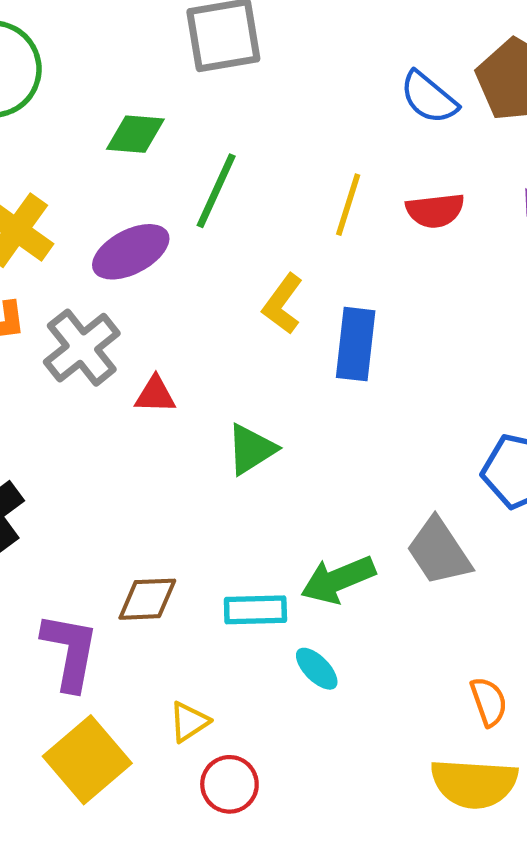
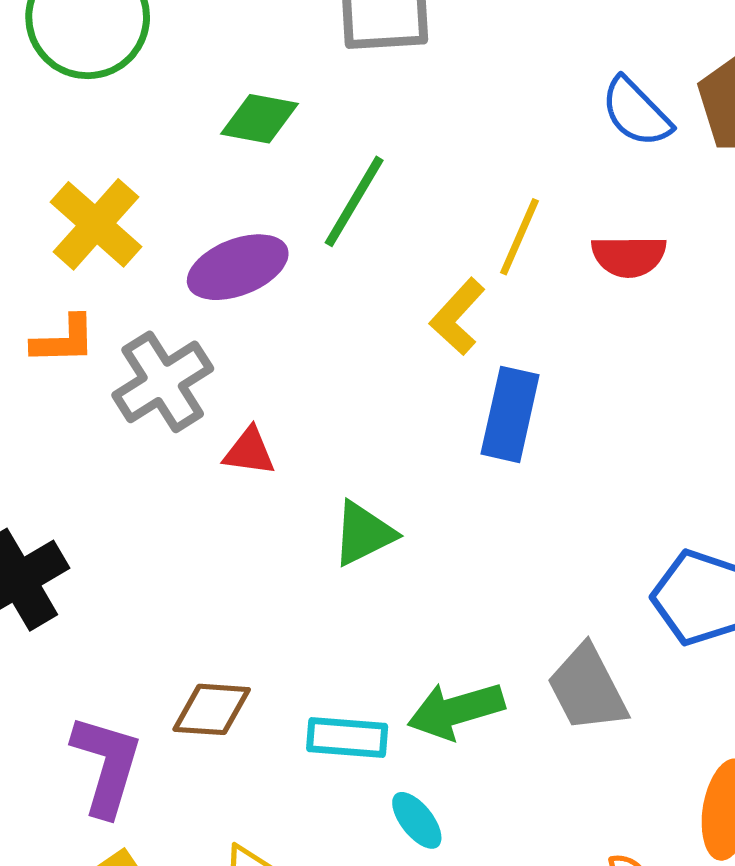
yellow L-shape: (283, 304) -> (457, 317), moved

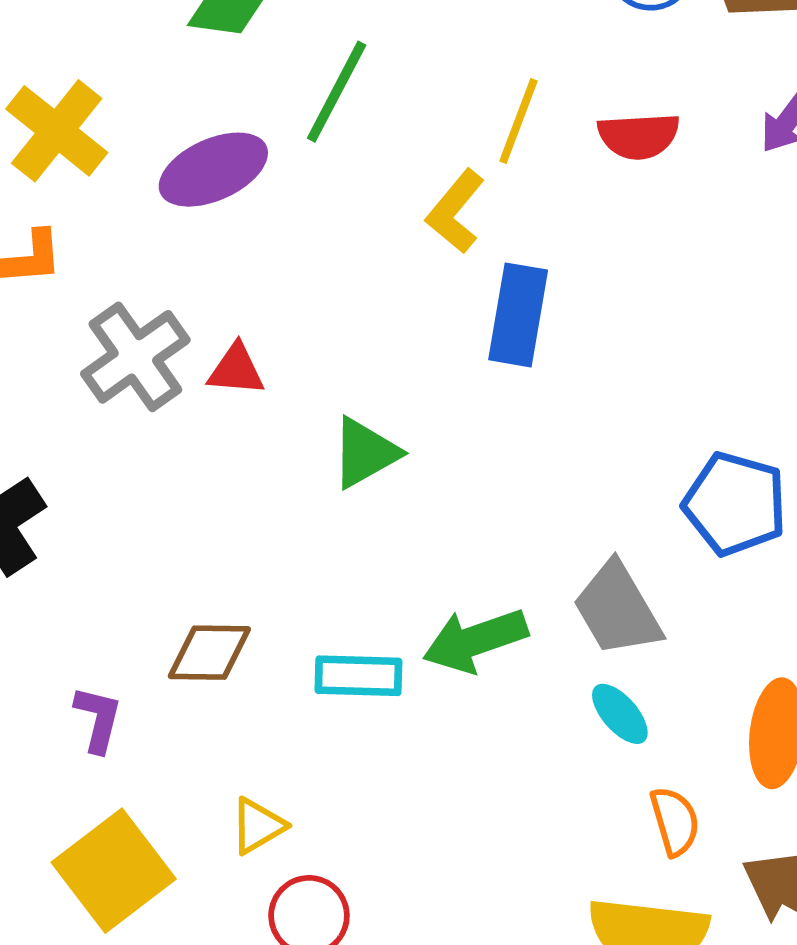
gray cross: (163, 382) -> (135, 357), moved
purple L-shape: (107, 765) -> (98, 719), size x0.6
cyan ellipse: (417, 820) -> (620, 714), moved

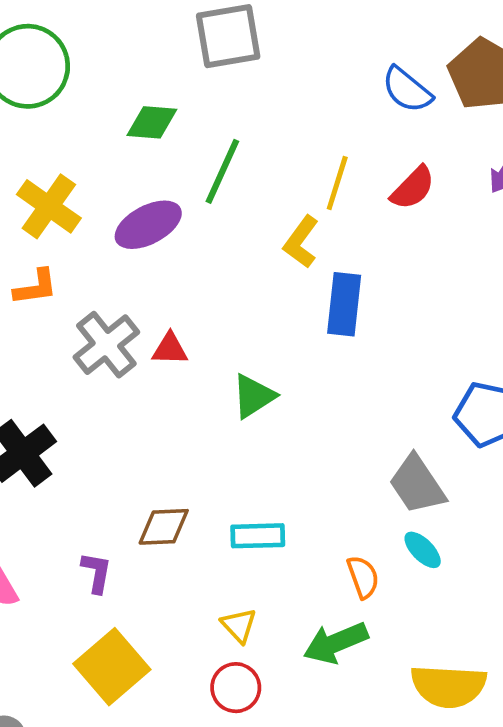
red semicircle: (639, 136) -> (413, 188), turned -39
green arrow: (475, 640) -> (336, 643), moved
orange semicircle: (675, 821) -> (363, 577), moved
yellow triangle: (258, 826) -> (239, 625), moved, turned -39

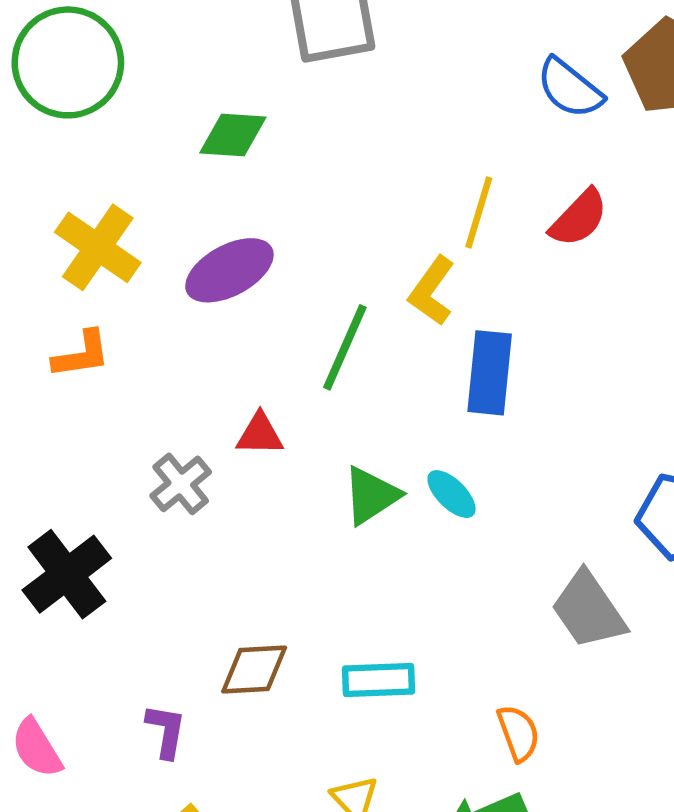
green line: (222, 171) -> (345, 347), moved
gray cross: (106, 345) -> (181, 484), moved, size x0.7
cyan ellipse: (423, 550) -> (452, 494), moved

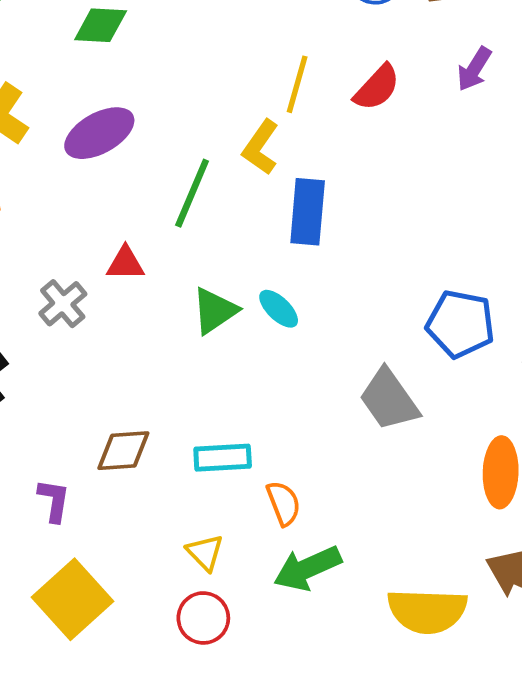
orange semicircle: (518, 733) -> (284, 503), moved

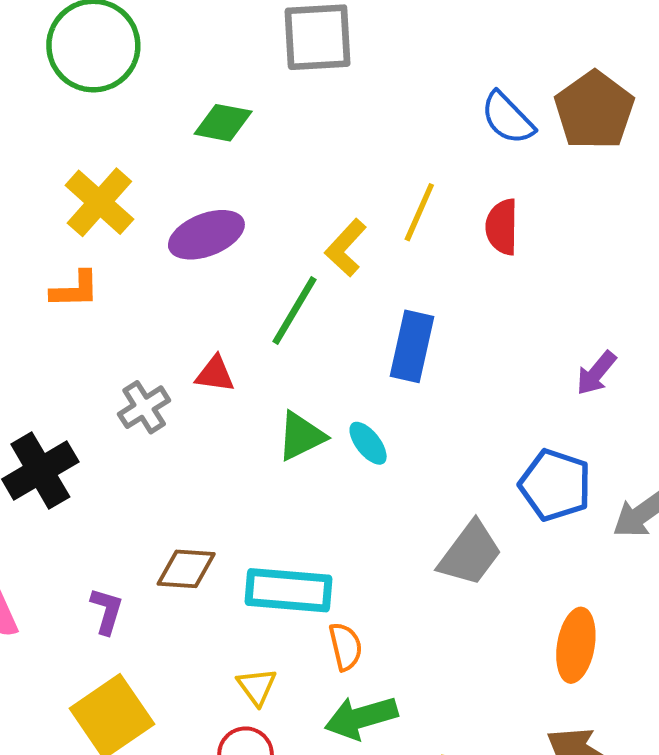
purple arrow: (474, 69) -> (596, 373), moved
red semicircle: (377, 88) -> (502, 227), turned 130
yellow L-shape: (261, 147) -> (346, 248), moved
gray trapezoid: (389, 400) -> (470, 554), turned -116
cyan rectangle: (223, 458) -> (288, 590), size x1.4

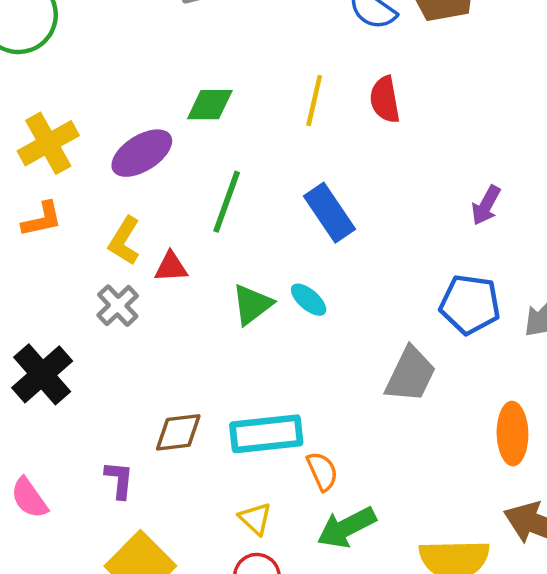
green diamond: (223, 123) -> (210, 105), moved
yellow cross: (99, 202) -> (48, 143), turned 30
yellow L-shape: (346, 248) -> (124, 241), moved
blue rectangle: (412, 346) -> (330, 213), turned -36

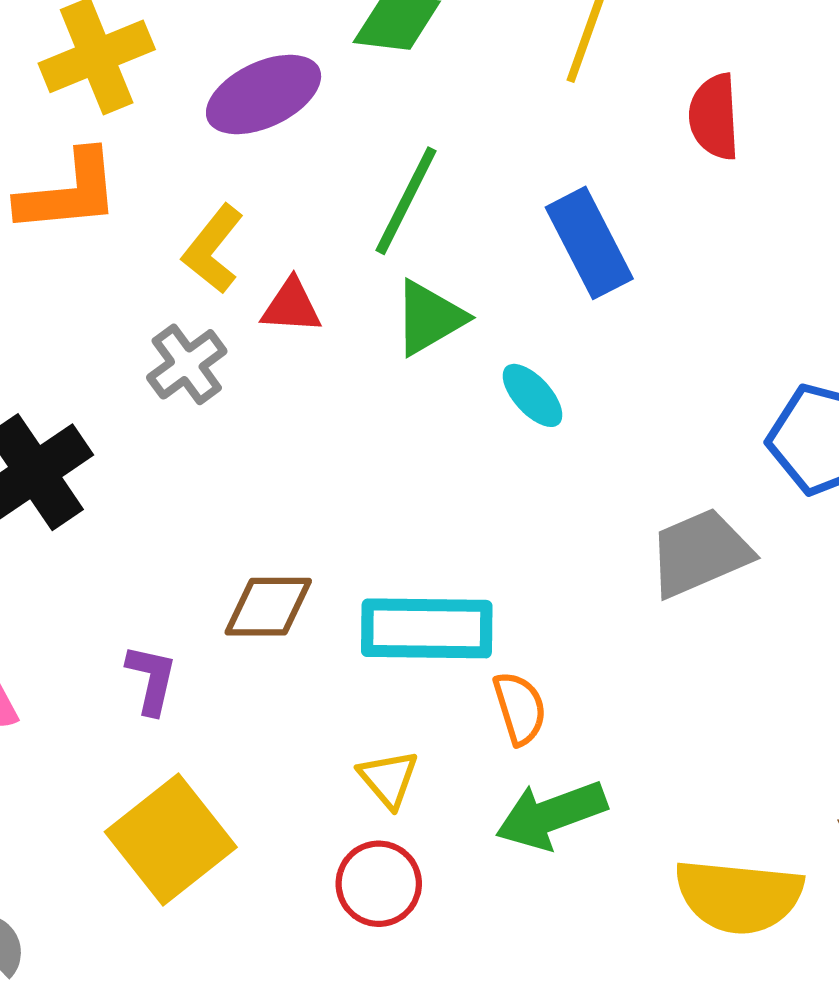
red semicircle: (385, 100) -> (714, 117), moved
orange L-shape: (42, 219) -> (69, 192), size x1.4
green triangle: (252, 304) -> (429, 318), moved
gray trapezoid: (410, 375) -> (700, 553), turned -146

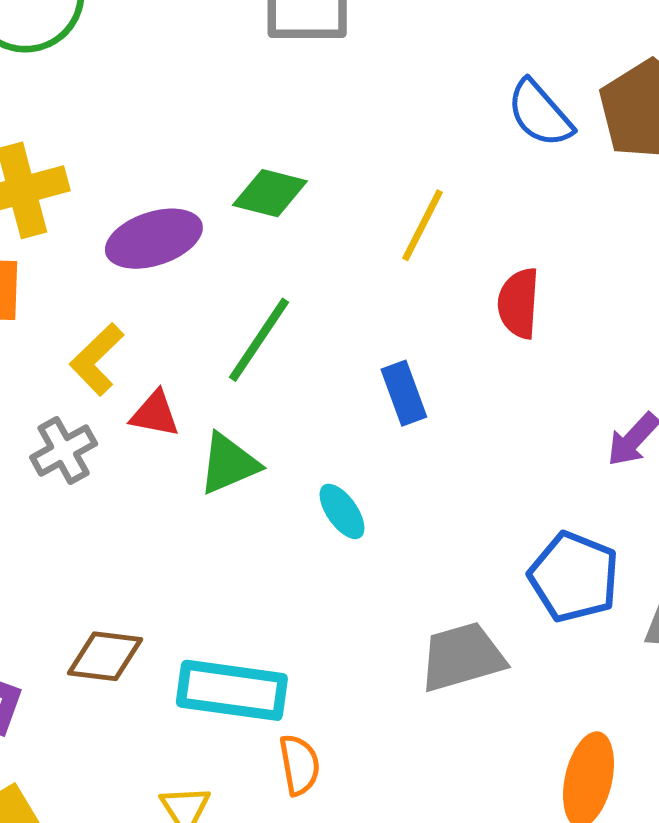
blue rectangle: (589, 243) -> (404, 393), size x0.7
green triangle: (429, 318) -> (229, 464), moved

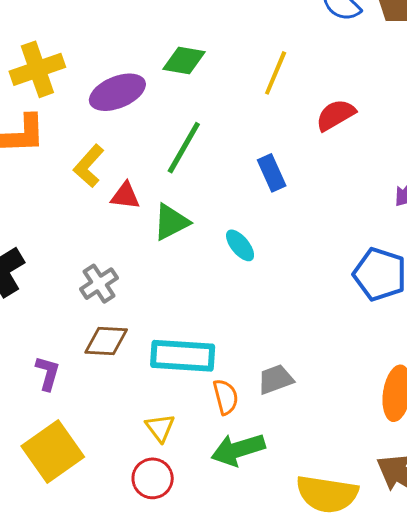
red semicircle: (519, 303) -> (336, 115), turned 60
gray cross: (64, 451) -> (99, 284), moved
gray trapezoid: (462, 657) -> (276, 379), moved, size x0.7

